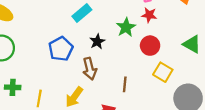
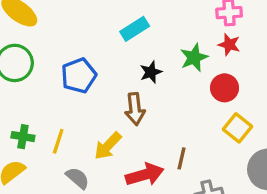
blue pentagon: (61, 49) -> (79, 76), moved
brown line: (125, 84) -> (182, 158), moved
green cross: (13, 87) -> (23, 137), moved

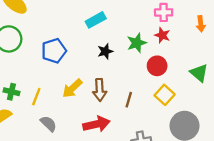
brown arrow: (135, 109) -> (100, 90), moved
yellow arrow: (108, 146) -> (72, 88), moved
brown line: (182, 158) -> (129, 100), moved

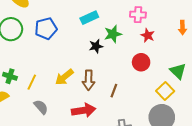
pink cross: (164, 12) -> (138, 15), moved
green star: (137, 43) -> (113, 34), moved
blue pentagon: (54, 51) -> (46, 28), moved
yellow square: (165, 95) -> (165, 91), moved

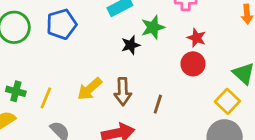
red star: (148, 35) -> (196, 38), moved

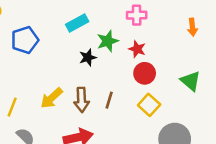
red star: (196, 38) -> (137, 49), moved
yellow square: (227, 101) -> (149, 105), moved
brown line: (158, 104) -> (109, 100), moved

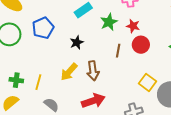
black star: (88, 57) -> (77, 42), moved
brown line: (109, 100) -> (118, 51), moved
yellow square: (149, 105) -> (147, 82), moved

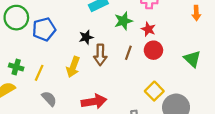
blue pentagon: (43, 28) -> (44, 29), moved
brown arrow: (93, 71) -> (100, 55), moved
yellow arrow: (69, 72) -> (73, 67), turned -30

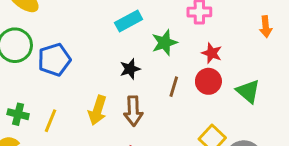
red star: (148, 29) -> (212, 53), moved
black star: (86, 37) -> (130, 69), moved
brown arrow: (100, 55) -> (133, 111), moved
green triangle: (192, 59) -> (248, 91), moved

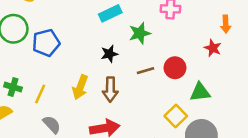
red star: (212, 53) -> (213, 48), moved
brown line: (174, 87) -> (145, 71), turned 54
green triangle: (248, 91) -> (200, 92), moved, turned -50

